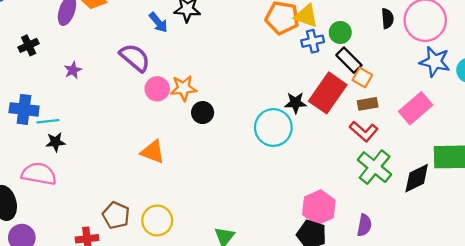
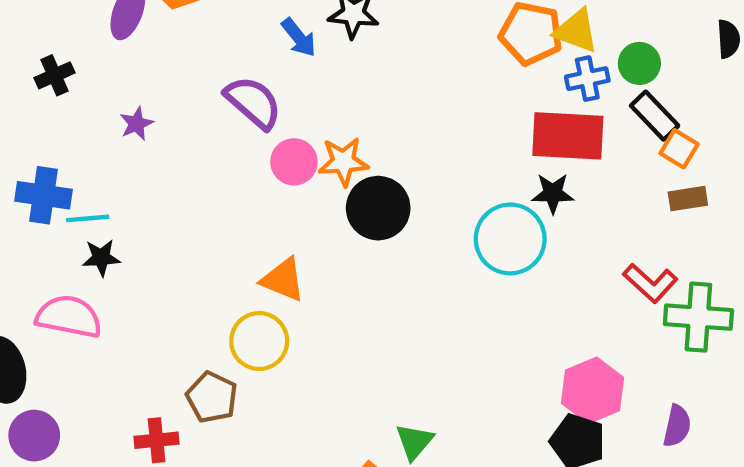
red rectangle: (328, 93) -> (568, 136), moved, turned 57
black circle: (203, 113) -> (378, 208), size x1.5
red L-shape: (364, 131) -> (650, 283), moved
green cross: (375, 167) -> (698, 317), turned -36
yellow circle: (157, 221) -> (259, 341), moved

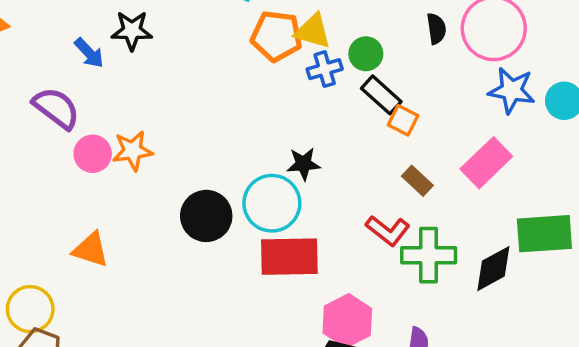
red rectangle: (568, 136) -> (289, 257), moved
brown rectangle: (688, 199) -> (417, 181), moved, turned 56
black circle: (378, 208) -> (206, 216), moved
yellow circle: (259, 341) -> (30, 309), moved

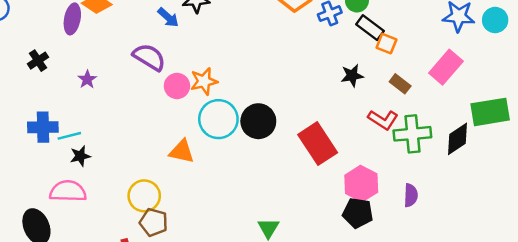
black star: (304, 164) -> (352, 76), moved
cyan circle: (272, 203) -> (218, 119), moved
red rectangle: (289, 257) -> (318, 144), turned 63

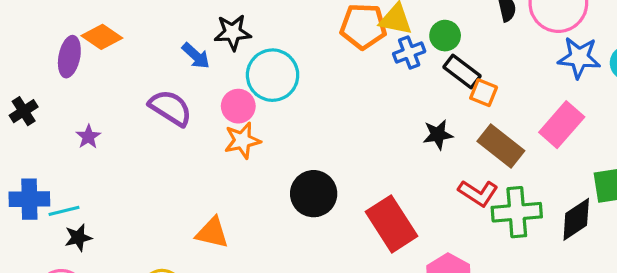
brown rectangle: (400, 84) -> (501, 146), size x1.6
pink circle: (177, 86) -> (238, 106), moved
cyan circle: (218, 119) -> (273, 75), moved

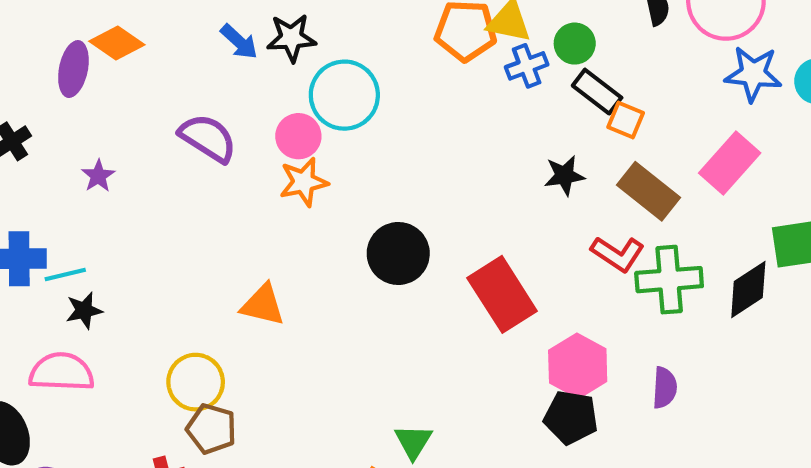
blue arrow: (196, 56) -> (239, 42), moved

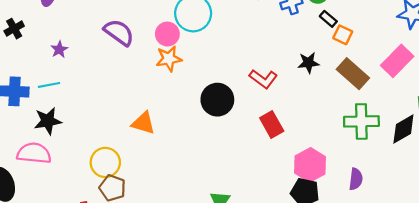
black rectangle: (597, 92) -> (328, 19), size x0.7
red L-shape: (618, 254) -> (263, 79), moved
cyan line: (65, 275) -> (49, 85), moved
red rectangle: (502, 294) -> (272, 124), size x0.7
black star: (84, 310) -> (48, 121), size x1.4

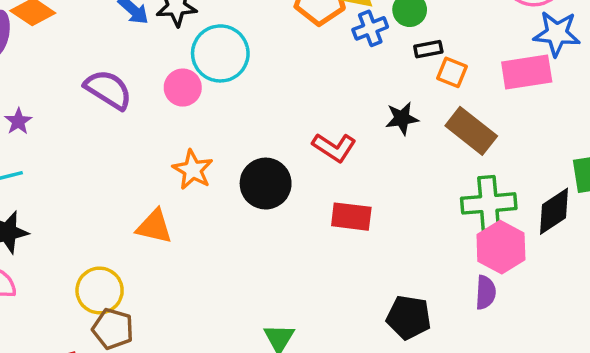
black rectangle: (328, 19) -> (428, 49), turned -48
orange star: (169, 59) -> (193, 170), moved, turned -30
pink rectangle: (397, 61) -> (527, 72), moved, turned 40
red rectangle: (272, 124) -> (351, 217), turned -50
pink hexagon: (310, 165) -> (501, 247), moved

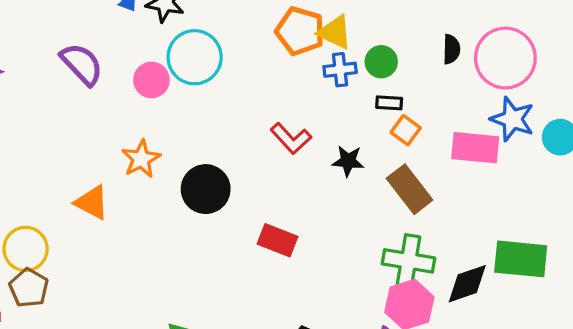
red L-shape: (334, 147) -> (291, 138), moved

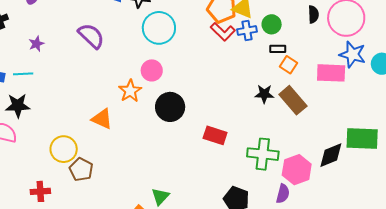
pink circle: (151, 80) -> (152, 70), moved
red L-shape: (291, 138) -> (223, 32), moved
black star: (348, 161) -> (264, 94), moved
green cross: (408, 261) -> (263, 154), moved
brown pentagon: (29, 288) -> (81, 169), moved

